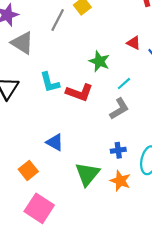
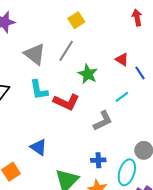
gray line: (58, 20) -> (66, 51), moved
gray triangle: (22, 43) -> (35, 54), moved
cyan line: (124, 84) -> (122, 97), moved

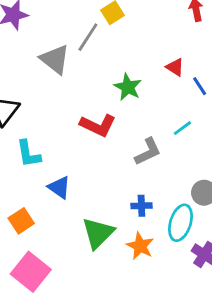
gray line: (66, 51) -> (88, 37), moved
cyan L-shape: (39, 90) -> (29, 154), moved
cyan line: (122, 97) -> (182, 128), moved

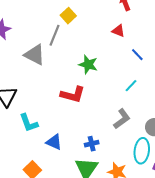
red triangle: (175, 67) -> (118, 31), moved
gray L-shape: (148, 152) -> (122, 119), moved
blue cross: (141, 206) -> (92, 144), moved

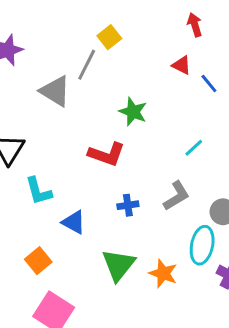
blue line: (137, 55) -> (209, 83), moved
blue cross: (92, 144) -> (128, 205), moved

